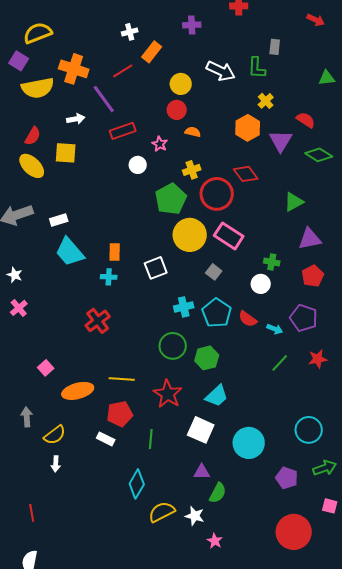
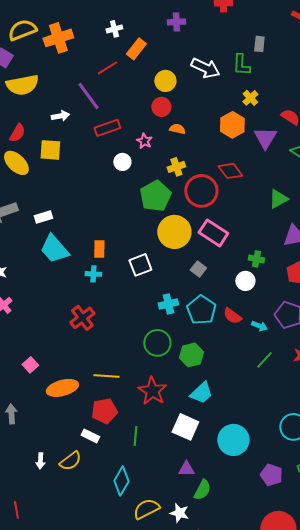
orange cross: (74, 69) -> (58, 38), moved, turned -36
yellow semicircle: (55, 435) -> (70, 461), moved

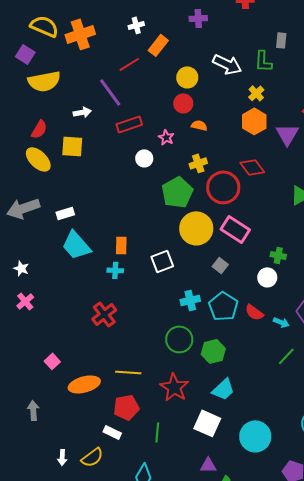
yellow semicircle: (22, 30) -> (44, 26), turned 44
yellow cross: (250, 98) -> (256, 93), moved

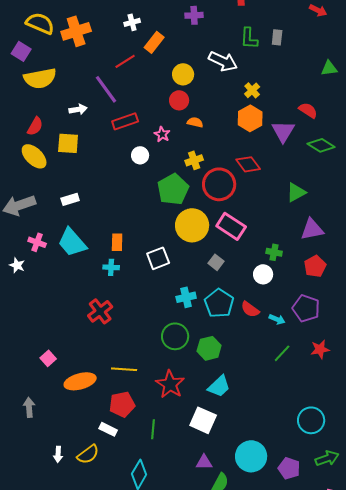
green L-shape: (263, 61) -> (249, 38), moved
white rectangle: (65, 213) -> (70, 199), moved
pink cross: (25, 301) -> (37, 242), moved, turned -30
cyan circle: (255, 436) -> (251, 456), moved

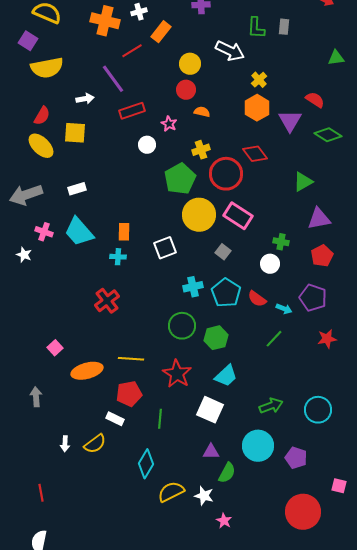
orange cross: (76, 31) -> (105, 21), moved, turned 32
green line: (282, 353) -> (274, 339), moved
green arrow: (327, 458) -> (271, 406), moved

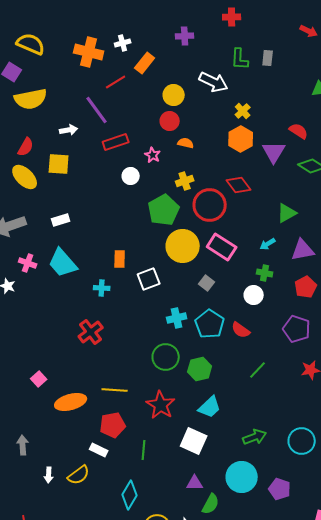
orange rectangle: (124, 232) -> (120, 259), moved
cyan arrow: (284, 309) -> (268, 244), moved, turned 126
gray arrow: (36, 397) -> (23, 445), moved

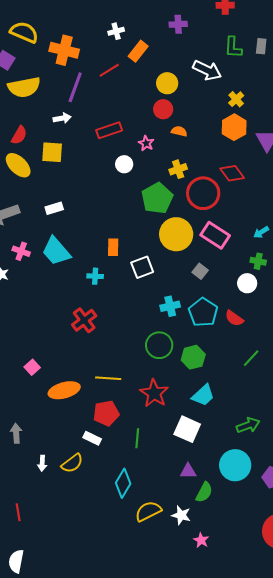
orange cross: (89, 52) -> (64, 50), moved
purple line: (97, 110) -> (75, 87), moved, turned 56

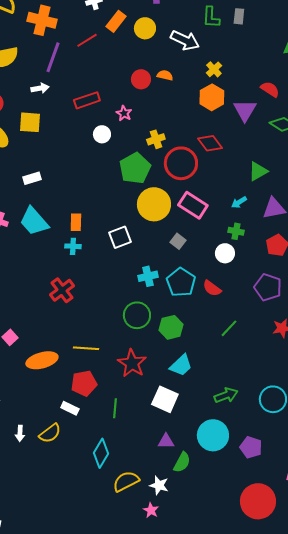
yellow circle: (167, 83) -> (145, 28), moved
orange semicircle: (179, 131) -> (165, 75), moved
orange rectangle: (113, 247) -> (76, 222), moved
pink star: (201, 540) -> (151, 510), moved

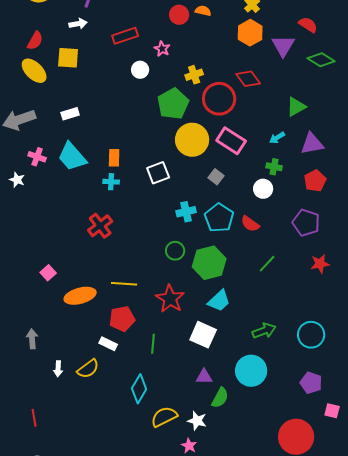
green circle: (137, 315) -> (175, 251), size x0.7
green hexagon: (171, 327) -> (209, 263), size x1.4
purple pentagon: (251, 447) -> (311, 383), moved

